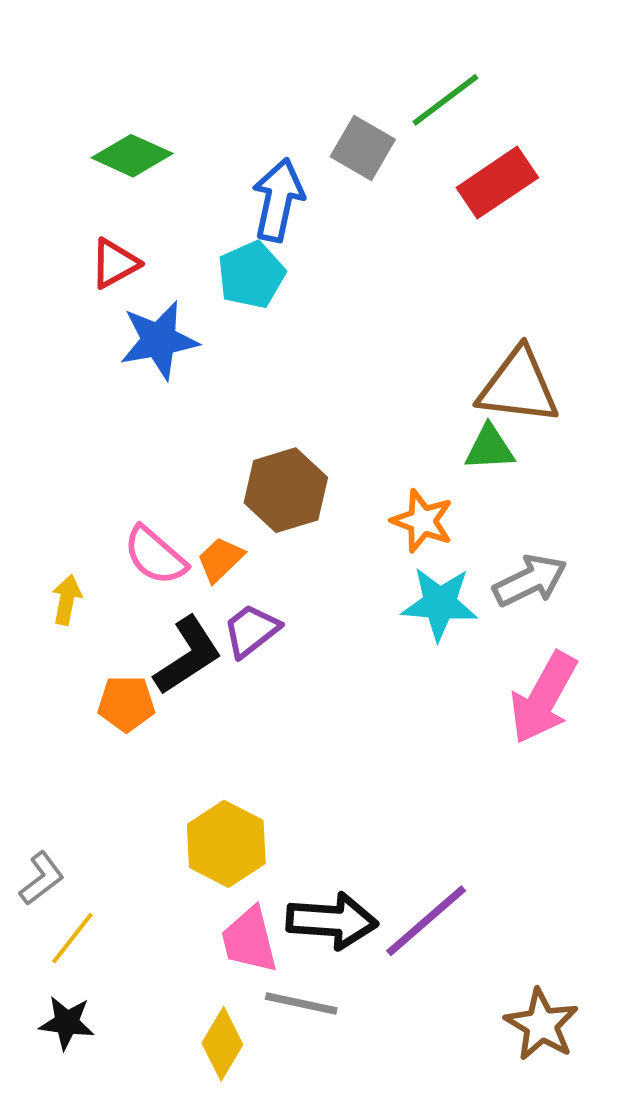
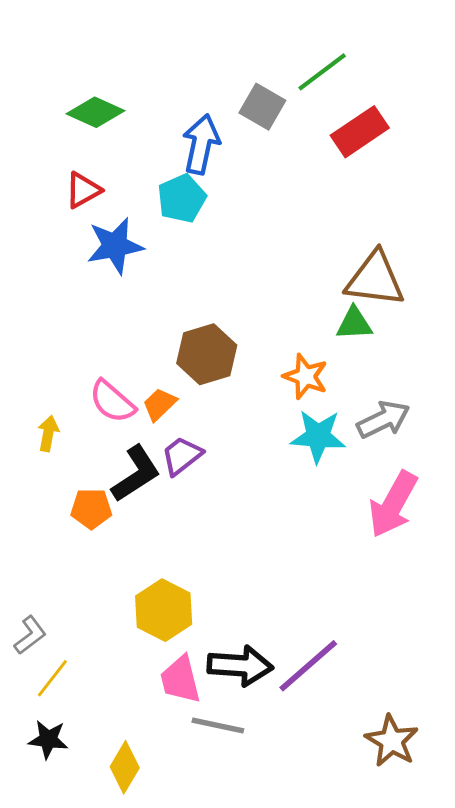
yellow diamond: (222, 1044) -> (125, 767), moved

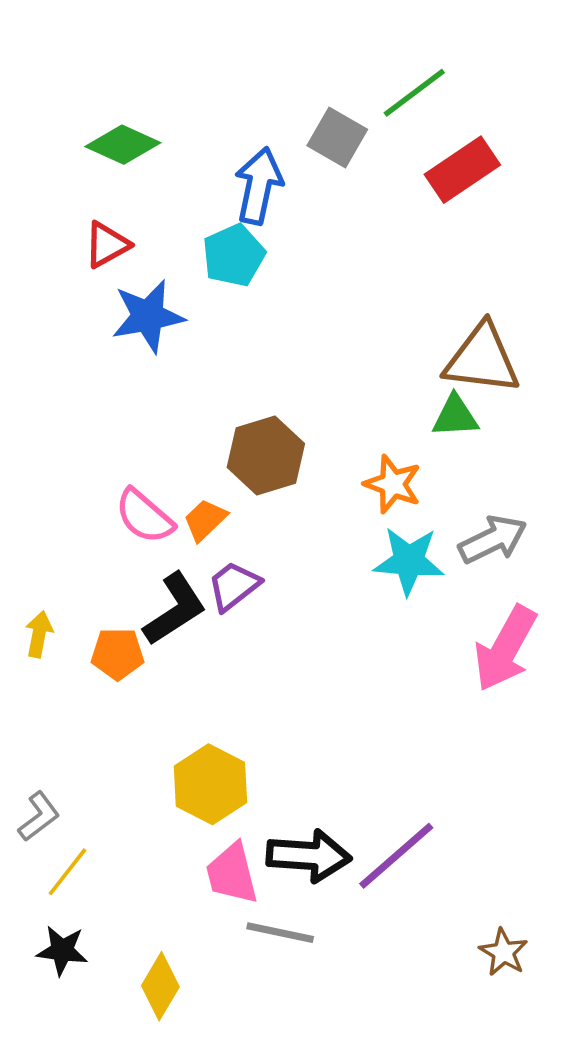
yellow arrow: (48, 433) -> (39, 634), moved
brown star: (392, 741) -> (503, 952), size x0.7

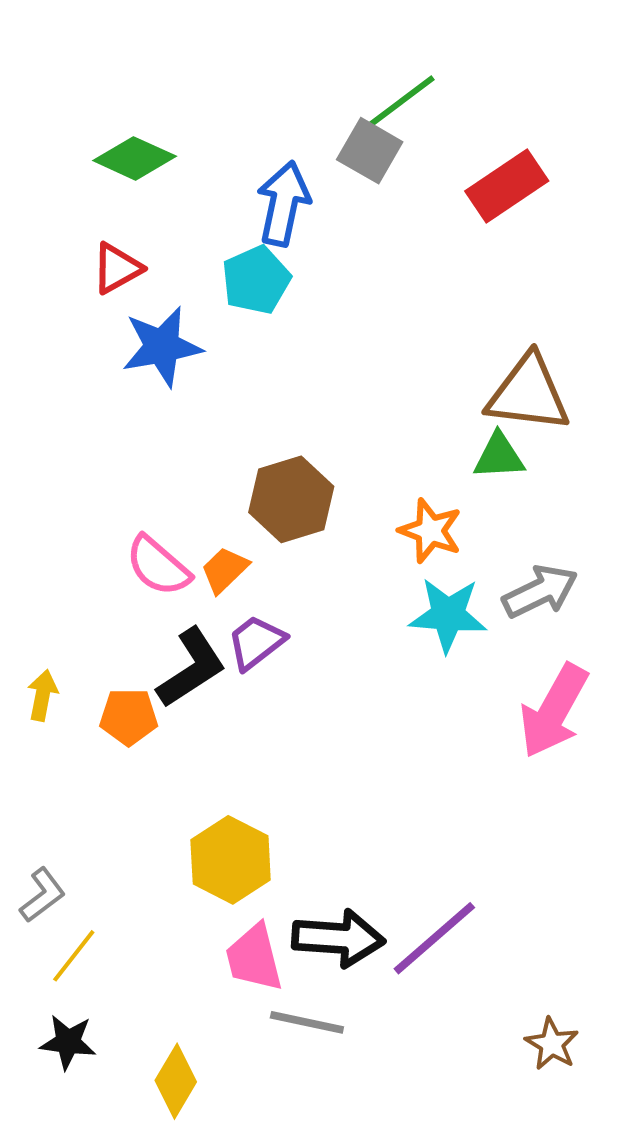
green line: (414, 93) -> (401, 102), moved

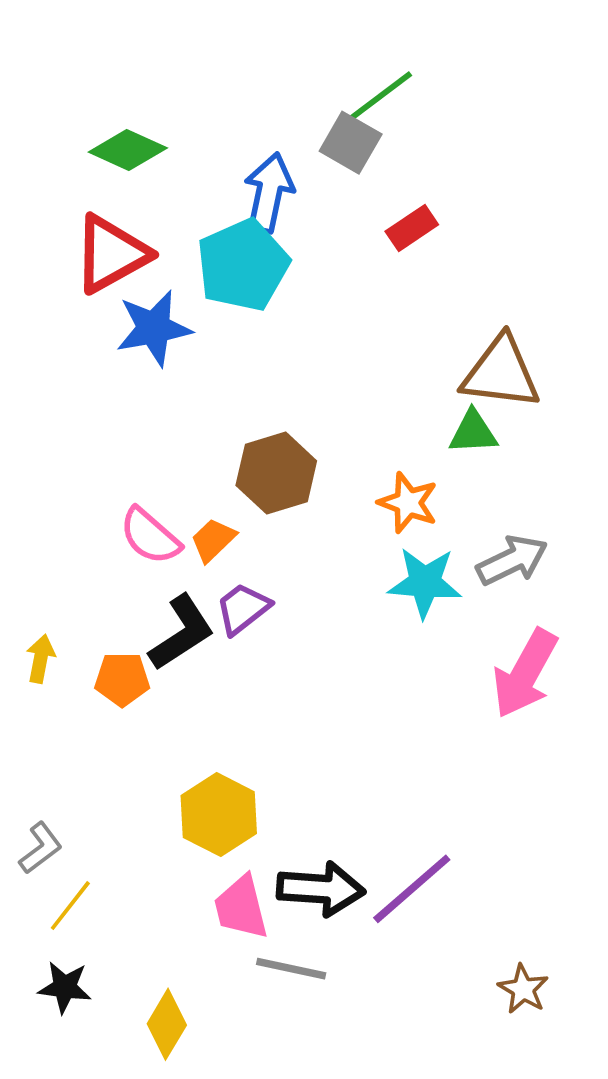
red rectangle: (507, 186) -> (412, 228), moved, size x0.7
red triangle: (117, 268) -> (111, 254), size x1.6
cyan pentagon: (256, 280) -> (243, 265), size x1.4

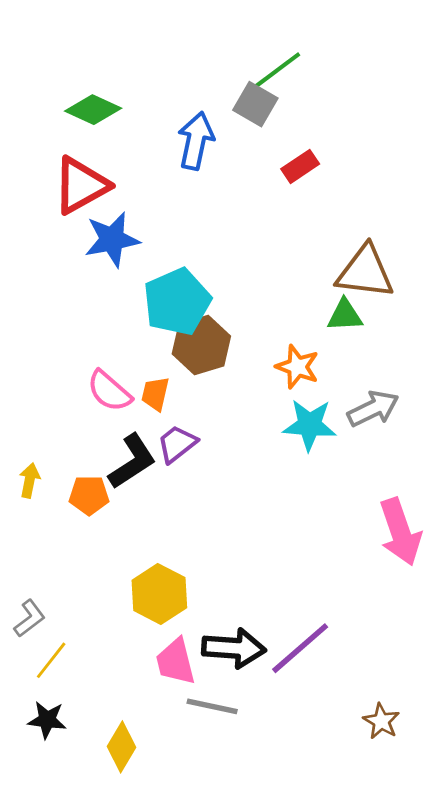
cyan pentagon: (243, 265) -> (177, 302), moved
orange trapezoid: (213, 540) -> (155, 394), turned -33
pink arrow: (525, 674) -> (400, 532), moved, turned -48

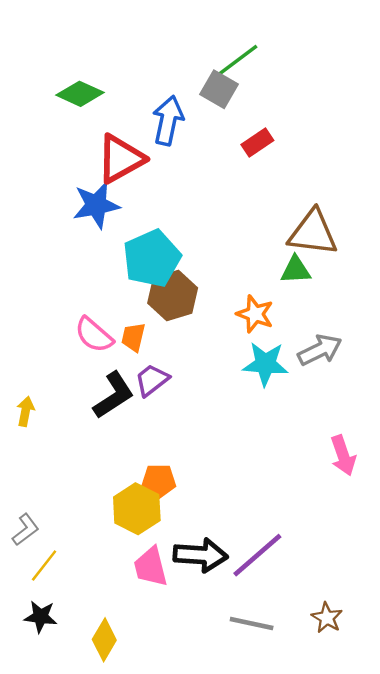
red triangle: (81, 185) -> (121, 159), moved
orange pentagon: (89, 495) -> (159, 481), moved
pink arrow: (400, 532) -> (343, 455), size x0.7
gray line: (212, 706) -> (252, 624), moved

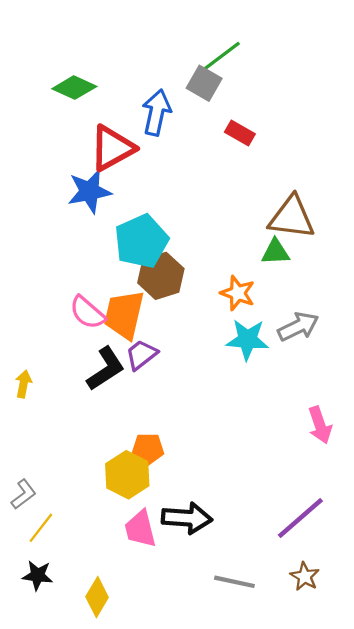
red rectangle: (257, 142) -> (240, 133), turned 64
orange trapezoid: (133, 337) -> (124, 315), size x1.8
purple line: (257, 555) -> (300, 518), moved

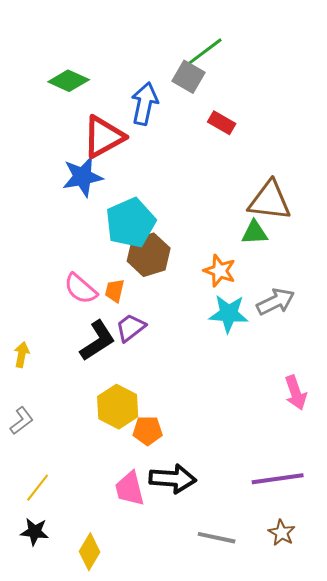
orange trapezoid: (124, 315) -> (115, 291), size x0.5
orange pentagon: (148, 449) -> (148, 431), moved
yellow hexagon: (127, 475) -> (118, 407), moved
gray L-shape: (23, 494) -> (22, 421), moved
purple line: (300, 518) -> (278, 479), turned 33

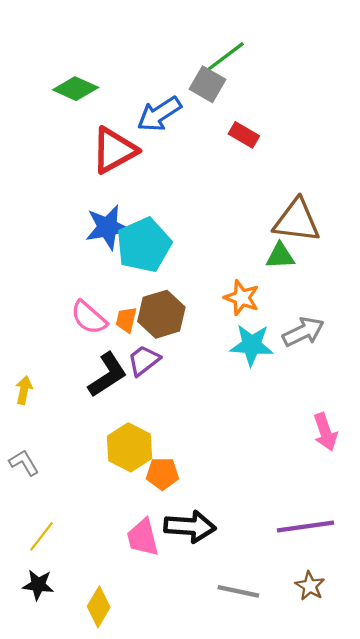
blue arrow: (145, 104) -> (159, 114), turned -135
blue star: (83, 177) -> (107, 227), moved
brown hexagon: (149, 255) -> (161, 314), moved
gray L-shape: (22, 421) -> (24, 463), turned -84

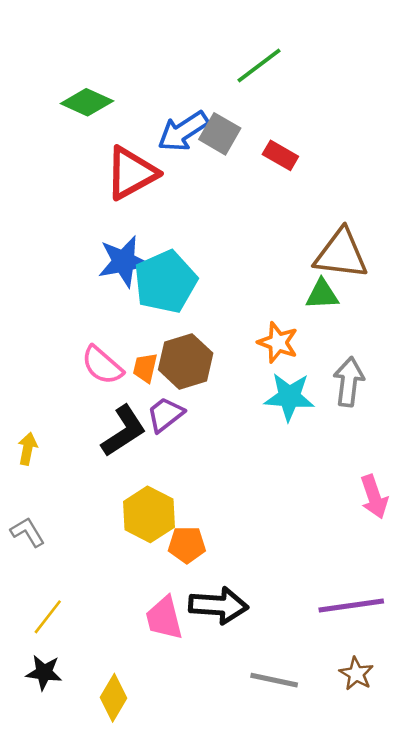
gray square: (208, 84) -> (220, 134), moved
gray arrow: (303, 332) -> (349, 382), turned -57

